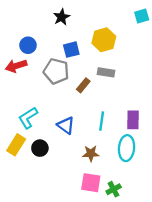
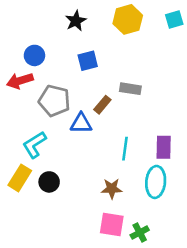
yellow hexagon: (104, 40) -> (128, 19), moved
gray pentagon: (56, 71) -> (54, 101), moved
blue triangle: (66, 125) -> (81, 123), moved, turned -36

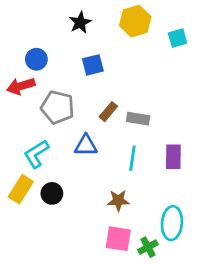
cyan square: (174, 19) -> (178, 38), moved
gray rectangle: (130, 89) -> (138, 119), moved
blue triangle: (81, 123) -> (86, 145), moved
cyan ellipse: (156, 182) -> (172, 223), moved

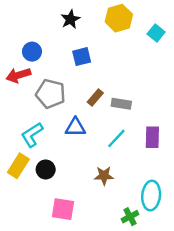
cyan square: (178, 38) -> (156, 33), turned -35
cyan line: (132, 158) -> (116, 138), turned 35
pink square: (118, 239) -> (63, 209), moved

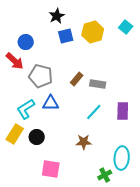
yellow hexagon: (119, 18) -> (93, 32), moved
blue square: (82, 57) -> (66, 36), moved
red arrow: (18, 75) -> (15, 61), turned -120
blue triangle: (75, 127) -> (51, 103), moved

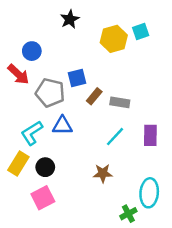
cyan square: (126, 27) -> (141, 31), moved, turned 32
blue square: (66, 36) -> (77, 78), moved
pink square: (51, 169) -> (43, 198), moved, turned -36

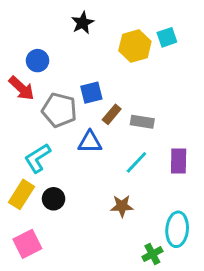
blue triangle: (62, 126) -> (90, 142), moved
pink square: (43, 198) -> (27, 244), moved

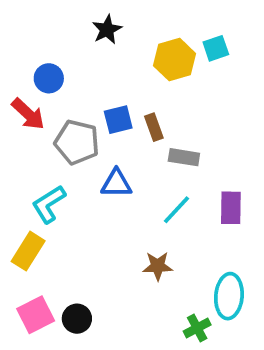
brown rectangle: (112, 114) -> (154, 127), moved, turned -60
black circle: (54, 199) -> (77, 319), moved

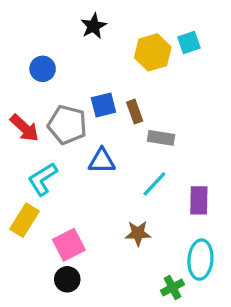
red arrow: (28, 114) -> (25, 128), moved
purple rectangle: (231, 208) -> (199, 200), moved
pink square: (36, 315) -> (69, 245), moved

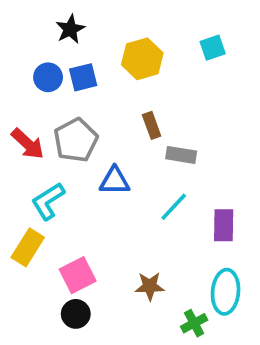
black star: (94, 26) -> (70, 29), moved
yellow hexagon: (153, 52) -> (142, 59), moved
blue square: (103, 105) -> (83, 77), moved
gray pentagon: (67, 125) -> (76, 140), turned 30
brown star: (138, 233) -> (150, 286), moved

